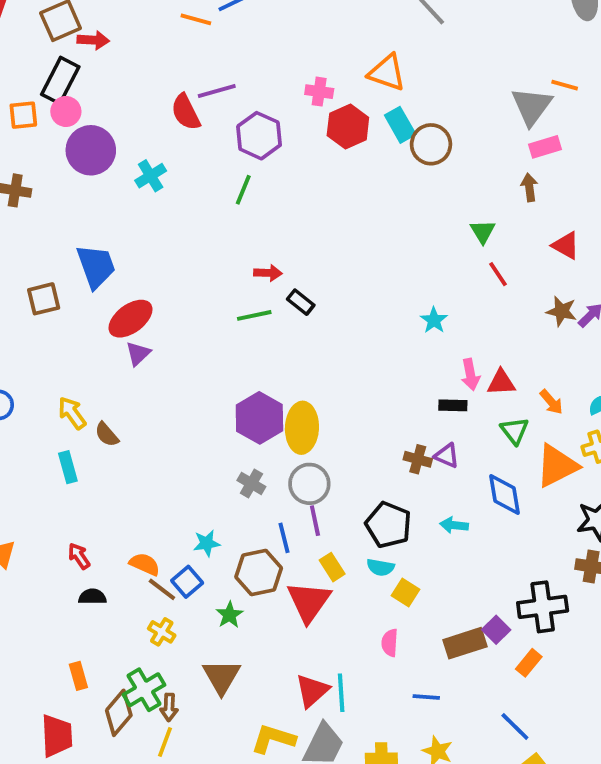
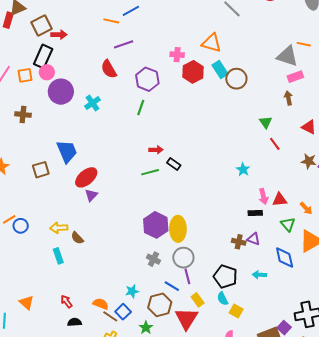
purple line: (217, 91) -> (124, 44), moved
gray triangle: (532, 106) -> (287, 56), turned -45
yellow arrow: (72, 413) -> (59, 228), turned -54
blue line: (284, 538) -> (172, 286), turned -42
cyan semicircle: (380, 567) -> (223, 299), turned 56

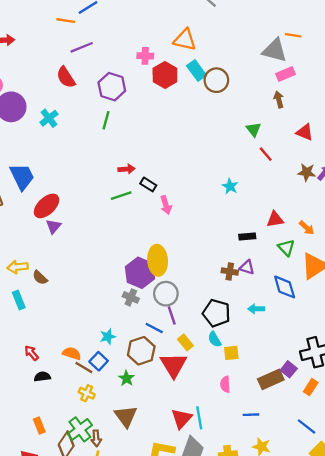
pink arrow: (263, 196) -> (166, 205), moved
purple hexagon: (156, 225) -> (140, 273), moved
yellow square: (236, 311) -> (231, 353), turned -32

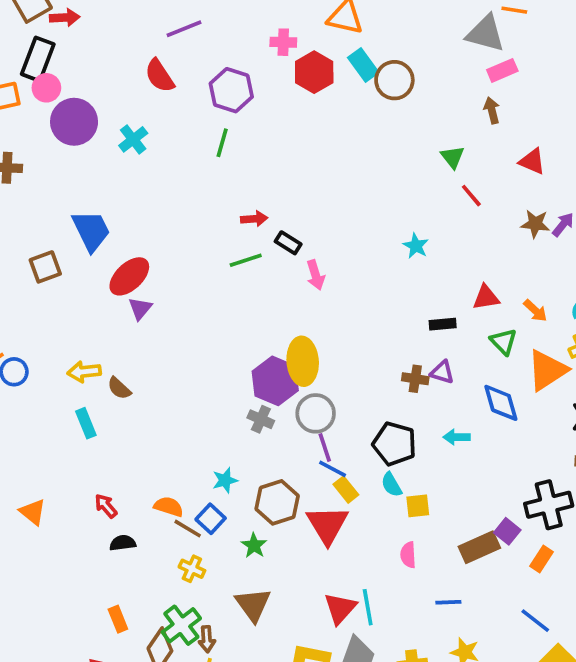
blue line: (154, 328) -> (333, 469), moved

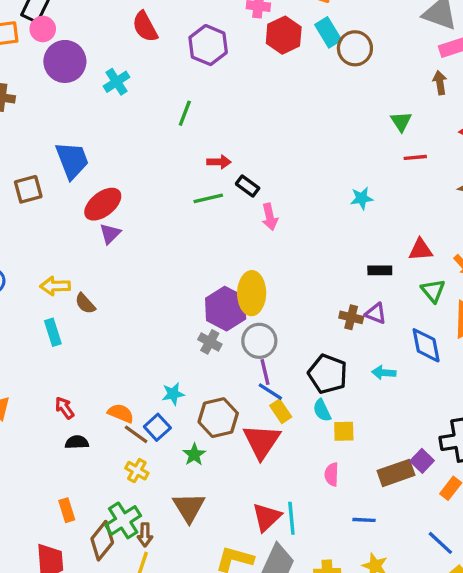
green line: (222, 143) -> (185, 113), moved
red line: (471, 196) -> (415, 157), turned -60
cyan star: (416, 246) -> (362, 198), turned 30

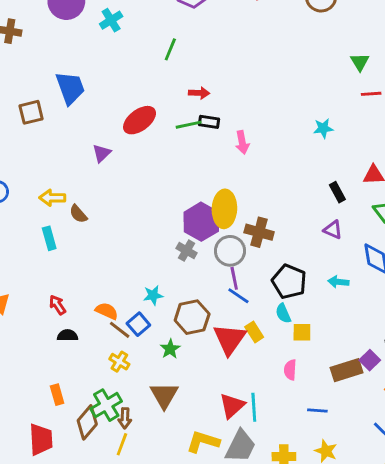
black rectangle: (248, 186) -> (209, 122), moved, turned -30
red ellipse: (103, 204) -> (140, 120), moved
black rectangle: (380, 270) -> (337, 192), turned 60
brown cross: (351, 317) -> (259, 232), moved, size x1.4
yellow rectangle: (281, 411) -> (254, 332), moved

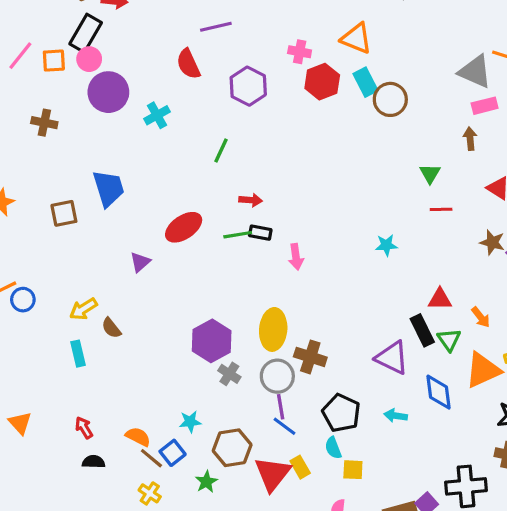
black rectangle: (337, 192) -> (422, 330), moved, size x1.4
yellow arrow: (52, 198) -> (83, 309), turned -35
purple hexagon: (201, 222) -> (212, 341), moved
purple triangle: (333, 230) -> (392, 358), size x1.6

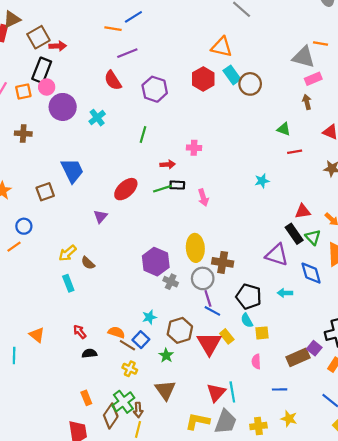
pink cross: (300, 52) -> (194, 148), moved
green triangle: (430, 174) -> (284, 129), turned -32
blue circle: (23, 300) -> (24, 226), moved

